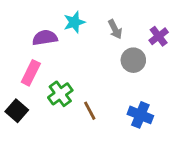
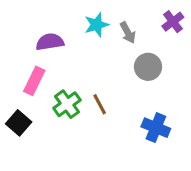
cyan star: (74, 22) -> (97, 25), moved
purple cross: (159, 36) -> (173, 22), moved
brown line: (90, 111) -> (100, 104), moved

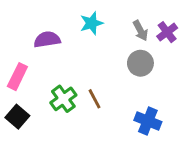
purple cross: (173, 22) -> (167, 32), moved
gray arrow: (128, 33) -> (140, 31), moved
pink rectangle: (34, 81) -> (17, 77), moved

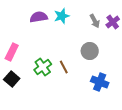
purple semicircle: (47, 39) -> (39, 17), moved
gray circle: (140, 63) -> (90, 51), moved

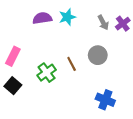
brown line: (64, 67) -> (72, 64), moved
blue cross: (100, 82) -> (105, 100), moved

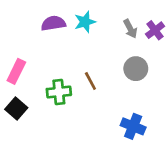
gray circle: (98, 55) -> (136, 69), moved
green cross: (47, 73) -> (59, 92), turned 30

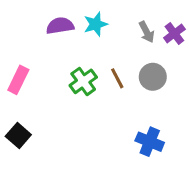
brown line: (90, 81) -> (117, 78), moved
green cross: (59, 92) -> (83, 81), moved, turned -30
black square: (16, 108) -> (18, 136), moved

